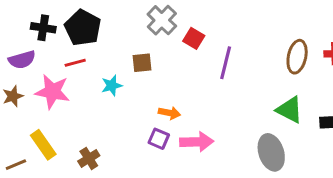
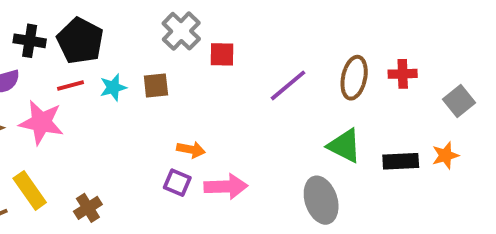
red square: (194, 38) -> (222, 54), turned -30
purple line: (226, 63) -> (288, 85), moved, turned 36
cyan star: (112, 86) -> (113, 87), moved

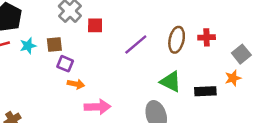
orange star: (445, 155) -> (233, 78), moved
purple square: (177, 183) -> (65, 64), moved

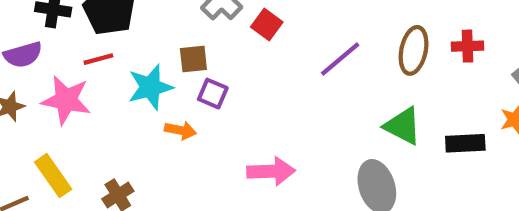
red square: (95, 25) -> (267, 25), turned 35
cyan star: (28, 46) -> (150, 87), moved, size x1.5
orange arrow: (76, 84) -> (180, 130), moved

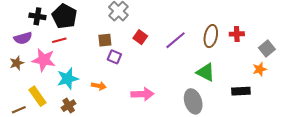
red square: (267, 25) -> (140, 37), moved
cyan star: (150, 87) -> (68, 79), moved
orange arrow: (180, 130) -> (99, 86), moved
black rectangle: (465, 143) -> (241, 91), moved

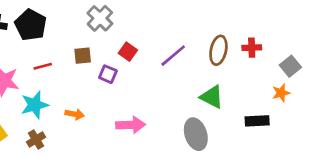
red line: (59, 40) -> (43, 66), moved
purple square: (114, 57) -> (108, 74), moved

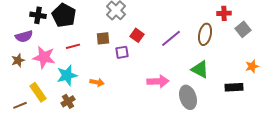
red cross: (252, 48) -> (224, 13), moved
gray square: (290, 66) -> (243, 29), moved
purple square: (108, 74) -> (122, 52), turned -32
pink arrow: (131, 125) -> (158, 81), moved

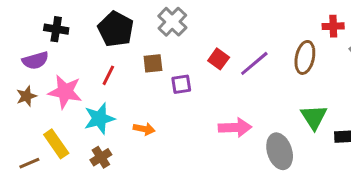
black pentagon: (64, 15) -> (116, 29), moved
red square: (137, 35) -> (219, 59), moved
red line: (73, 46) -> (108, 75), turned -48
green triangle: (200, 69) -> (314, 117), moved, turned 30

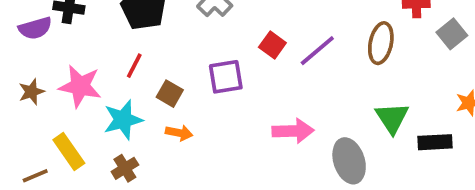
purple semicircle: (35, 60) -> (35, 28), moved
brown square: (153, 63) -> (170, 94), moved, turned 36
purple square: (181, 84) -> (226, 77), size x1.4

